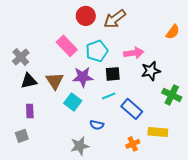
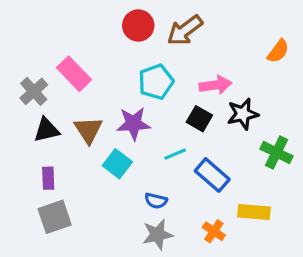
pink rectangle: (67, 46) -> (74, 74), moved
black square: (113, 74) -> (199, 119), moved, turned 35
gray square: (22, 136) -> (55, 217), moved, size x1.5
orange cross: (133, 144) -> (214, 231), turned -32
gray star: (80, 146) -> (158, 234), moved

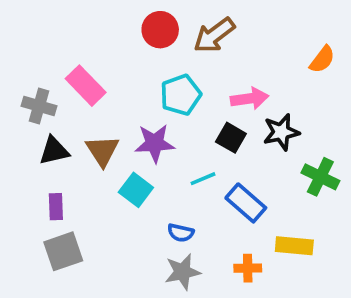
gray cross: (34, 91) -> (39, 106), turned -32
orange cross: (214, 231) -> (248, 268), turned -35

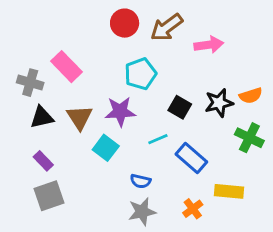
orange semicircle: (322, 59) -> (251, 96), moved, turned 35
pink arrow: (250, 99) -> (209, 45), moved
purple rectangle: (56, 207) -> (43, 161), turned -42
orange cross: (248, 268) -> (193, 209), turned -36

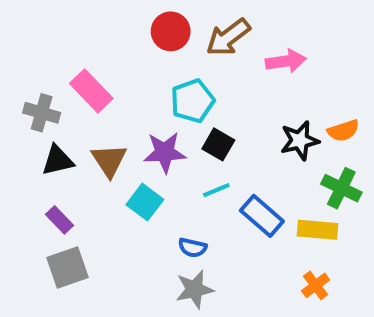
black square: (180, 107) -> (218, 144), moved
yellow rectangle: (229, 191) -> (317, 230), moved
orange cross: (193, 209) -> (316, 285), moved

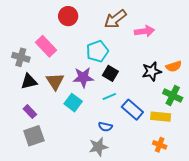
red circle: (171, 31) -> (68, 16), moved
blue semicircle: (192, 248) -> (105, 127), moved
orange cross: (316, 285) -> (160, 145), turned -32

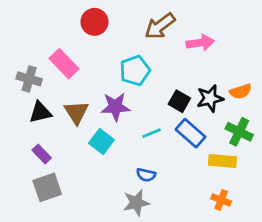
black square: (110, 73) -> (179, 101), moved
blue rectangle: (132, 110) -> (190, 133), moved

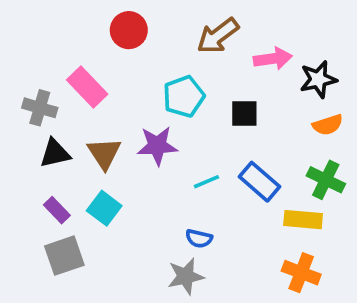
black star: (210, 98) -> (318, 79), moved
black square: (179, 101) -> (244, 113), moved, turned -30
cyan square: (101, 142) -> (104, 208), moved
orange cross: (221, 200) -> (301, 273), size x1.4

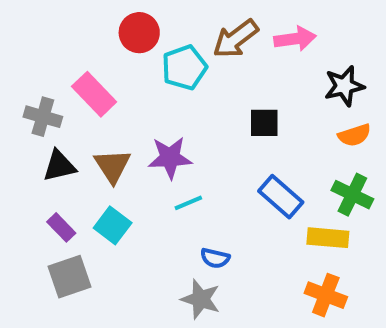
pink arrow: (273, 59) -> (295, 39), moved
cyan pentagon: (184, 96) -> (184, 68), moved
cyan line: (206, 182) -> (188, 203), moved
gray star: (186, 276) -> (201, 299), turned 30

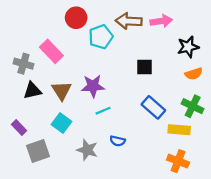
brown arrow: (236, 39) -> (129, 21), turned 40
purple rectangle: (61, 227) -> (19, 127), moved
gray star: (201, 299) -> (87, 150), moved

